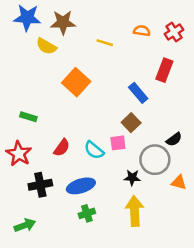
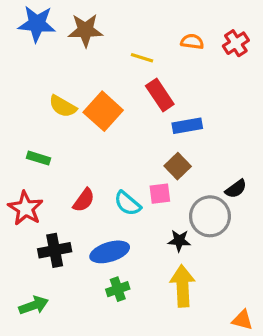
yellow semicircle: (46, 46) -> (63, 106), moved
red rectangle: (164, 70) -> (160, 95), moved, turned -55
blue rectangle: (138, 93) -> (187, 126), turned -60
orange triangle: (179, 182) -> (242, 320), moved

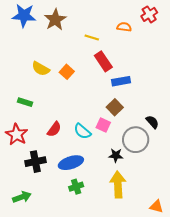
brown star: (85, 30) -> (55, 20), turned -30
red cross: (236, 43) -> (149, 14), moved
orange square: (103, 111) -> (67, 72), size x0.6
black semicircle: (236, 189) -> (152, 122), turned -96
pink square: (160, 194) -> (103, 125), turned 32

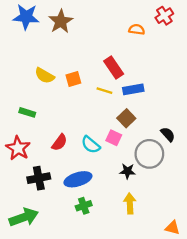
yellow line: (92, 37) -> (104, 91), moved
orange square: (67, 72) -> (73, 79), turned 32
yellow arrow: (118, 185) -> (130, 203), size x0.7
green arrow: (22, 197) -> (24, 217), size x1.4

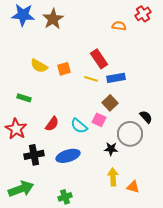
green cross: (84, 206) -> (65, 197), moved
orange triangle: (172, 228) -> (133, 187), moved

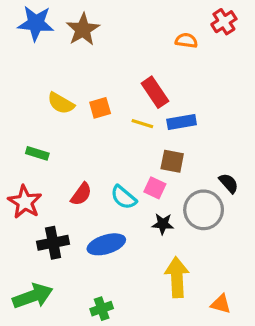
brown square: (110, 103) -> (172, 161), turned -35
black star: (111, 149) -> (163, 224), moved
yellow arrow: (113, 177) -> (177, 277), size x1.4
orange triangle: (133, 187) -> (221, 304), moved

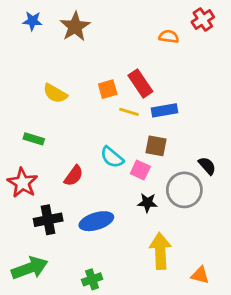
blue star: (36, 23) -> (32, 21), size x0.6
orange square: (100, 108) -> (108, 89), moved
cyan semicircle: (124, 197) -> (112, 157), moved

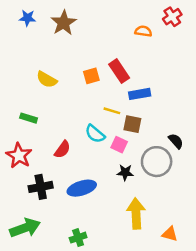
yellow line: (129, 112) -> (112, 111), moved

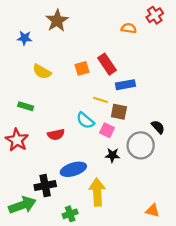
blue star: (27, 18) -> (25, 38), moved
red semicircle: (62, 149) -> (56, 135), turned 42
black cross: (41, 187) -> (45, 186), moved
yellow arrow: (136, 213) -> (97, 192), moved

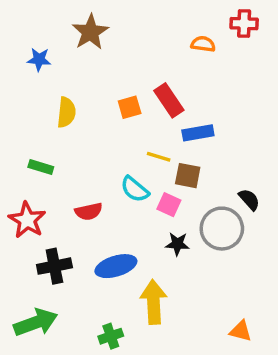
red cross: (155, 15) -> (244, 24), turned 35
yellow semicircle: (42, 72) -> (66, 112), turned -114
black cross: (45, 186) -> (54, 266), moved

